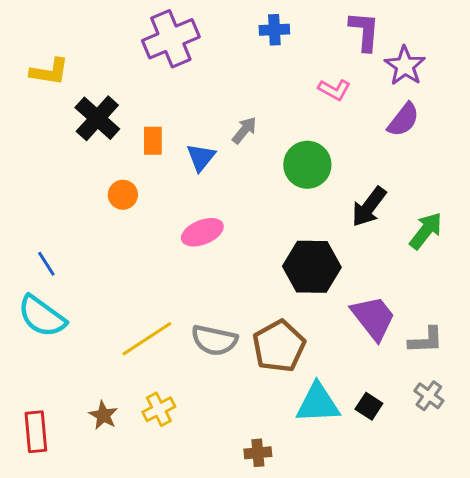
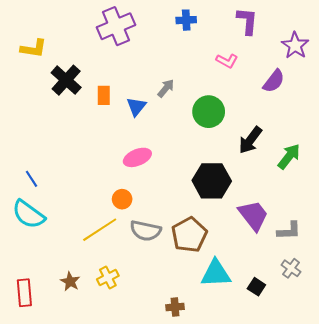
purple star: (405, 66) -> (295, 45), moved
orange circle: (123, 195) -> (122, 199), moved
black square: (369, 406) -> (256, 287), moved

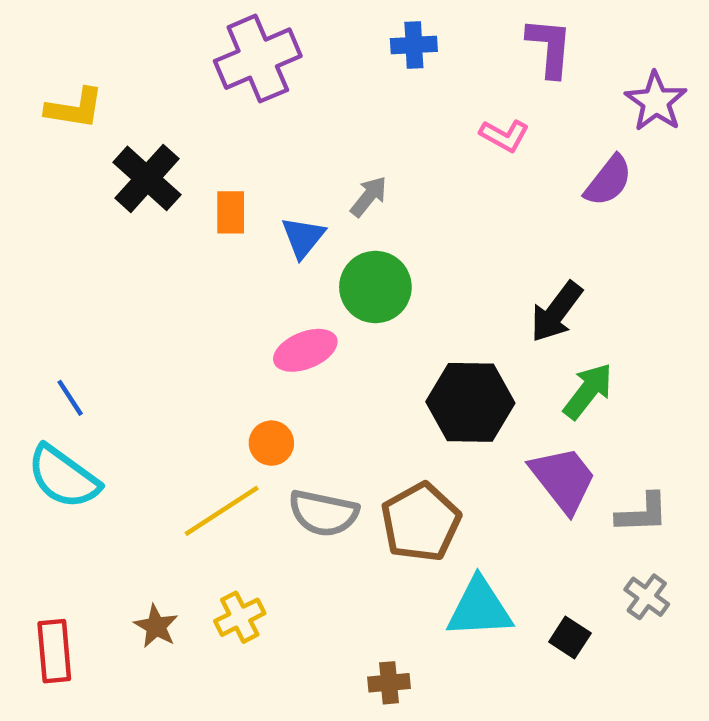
green circle: (209, 112) -> (375, 287), moved
green arrow: (289, 156) -> (588, 391), moved

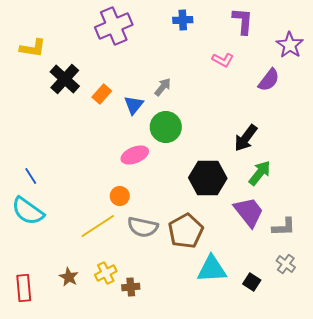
orange rectangle: (231, 212) -> (102, 94), turned 42
brown cross: (389, 683) -> (131, 287), moved

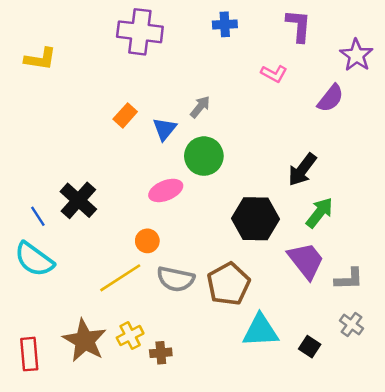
purple cross: (114, 26) -> (140, 32), turned 30
black cross: (65, 79) -> (78, 200), moved
brown star: (69, 277) -> (85, 341), size x1.8

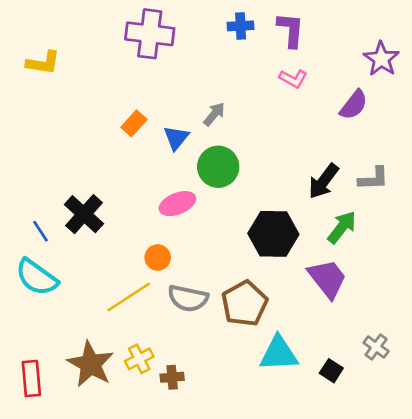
purple L-shape: (299, 26) -> (291, 30), moved
gray L-shape: (349, 279) -> (373, 179), moved

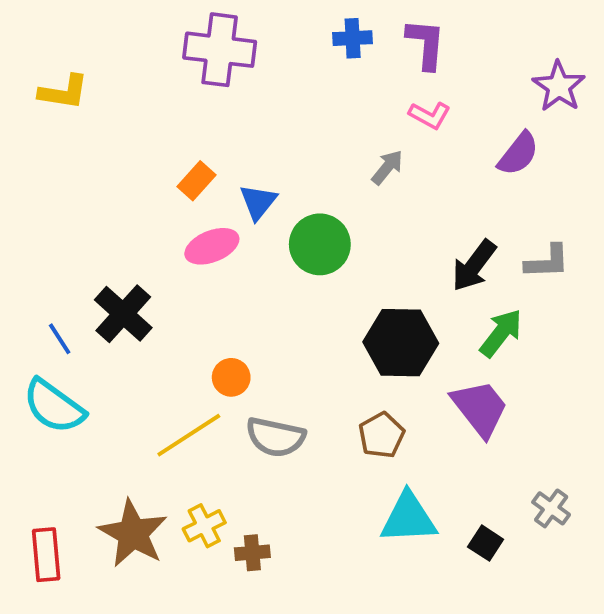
gray arrow: (214, 114) -> (387, 167), moved
pink ellipse: (177, 204) -> (212, 246), moved
brown pentagon: (244, 304) -> (382, 435), moved, size x0.7

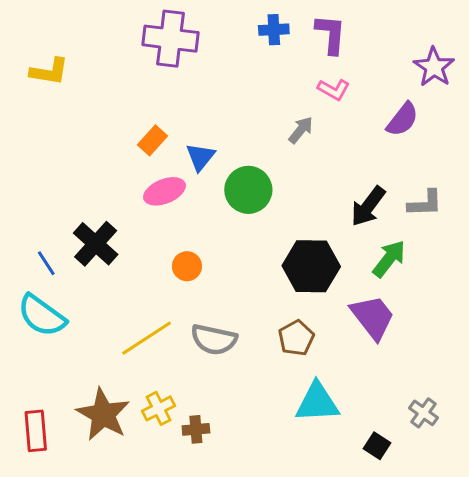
orange circle: (231, 377) -> (187, 266), moved
gray cross: (551, 508) -> (424, 413), moved
black square: (486, 543) -> (377, 446), moved

